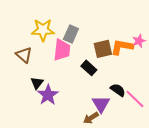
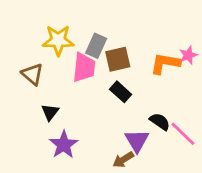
brown square: (103, 49) -> (118, 59), moved
purple star: (48, 95) -> (64, 145), moved

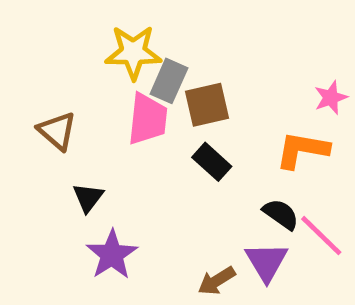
yellow star: (58, 40) -> (133, 52), moved
orange L-shape: (165, 63) -> (302, 150), moved
purple triangle: (137, 141) -> (267, 262), moved

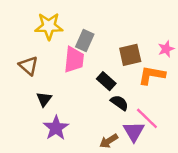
yellow star: (133, 52) -> (49, 26), moved
brown square: (207, 105) -> (130, 55), moved
black semicircle: (281, 214) -> (119, 103), moved
pink line: (321, 236) -> (147, 118), moved

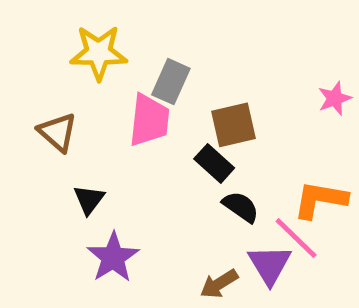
brown square: (130, 55) -> (233, 125), moved
orange L-shape: (152, 75) -> (320, 200), moved

